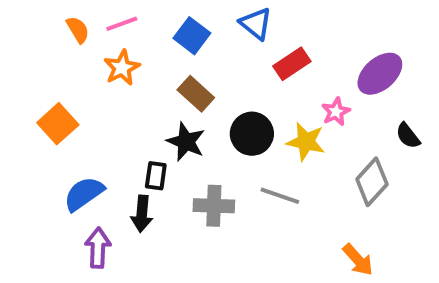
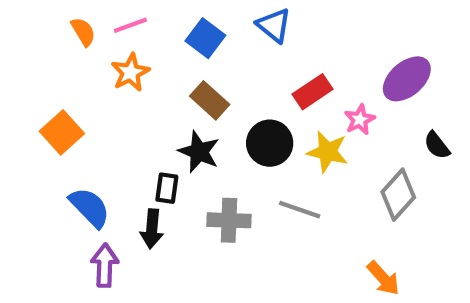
red rectangle: (292, 64) -> (313, 92), moved
blue semicircle: (84, 194) -> (90, 207), turned 81

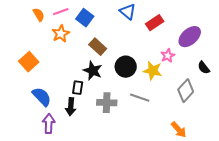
blue square: (205, 38) -> (85, 18), moved
red rectangle: (313, 92) -> (155, 23), moved

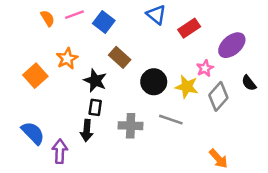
orange star: (61, 34) -> (67, 59), moved
black star: (93, 71) -> (95, 81), moved
gray diamond: (186, 91) -> (218, 96), moved
blue semicircle: (42, 97) -> (33, 133), moved

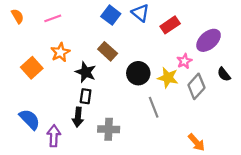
pink line: (74, 15) -> (53, 18), moved
orange semicircle: (48, 18) -> (18, 16), moved
blue square: (104, 22) -> (111, 15), moved
gray line: (171, 120) -> (154, 107), turned 50
gray cross: (131, 126) -> (109, 129), moved

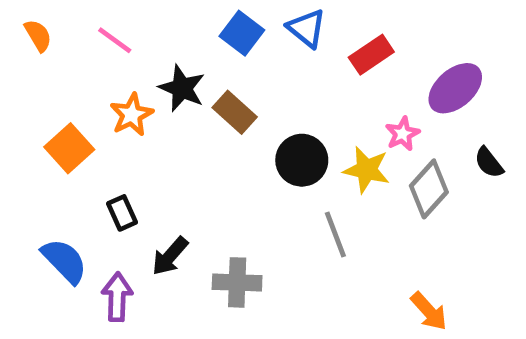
pink line: (53, 18) -> (115, 40), turned 56
black star: (86, 72) -> (182, 88), moved
black rectangle: (86, 96) -> (122, 213), moved, turned -32
black arrow: (78, 117) -> (170, 256), turned 36

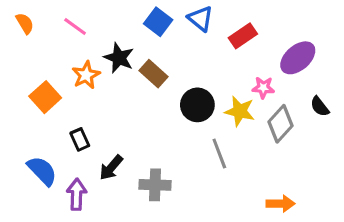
pink star: (403, 134) -> (263, 88), turned 30
orange arrow: (429, 311) -> (281, 204), turned -48

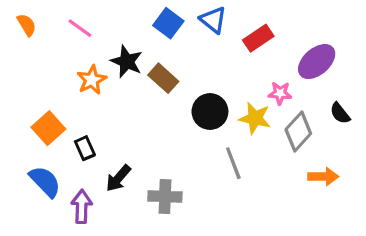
orange square: (45, 97) -> (48, 128), moved
orange arrow: (281, 204) -> (323, 177), moved

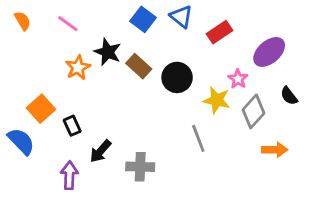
pink star: (280, 93) -> (238, 79), turned 30
black circle: (210, 112) -> (177, 77), moved
blue semicircle: (45, 182) -> (21, 141), moved

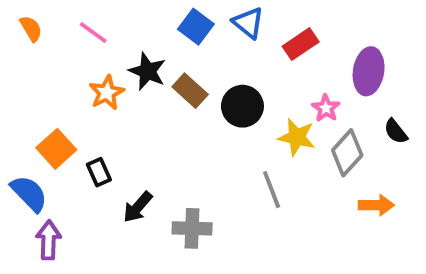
purple ellipse: (269, 52) -> (369, 71), turned -40
purple arrow: (69, 175) -> (48, 240), moved

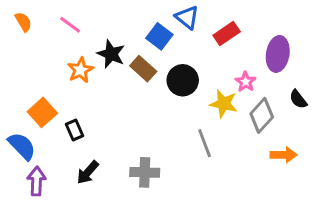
blue square: (196, 27) -> (159, 36), moved
black arrow: (138, 207) -> (88, 172), moved

